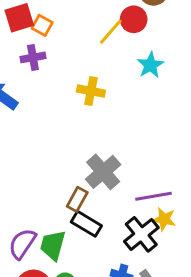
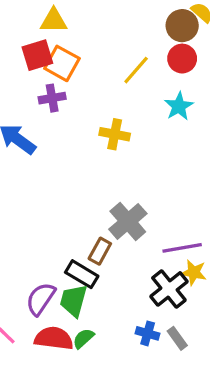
red circle: (134, 19) -> (182, 59), moved
orange square: (42, 25) -> (62, 63), size x1.5
black rectangle: (86, 224) -> (82, 274), moved

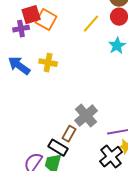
purple cross: (52, 98) -> (21, 29), moved
yellow cross: (115, 134) -> (48, 63), moved

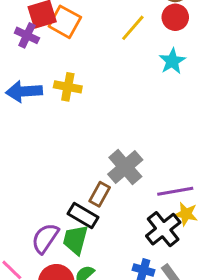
purple cross: (21, 29) -> (27, 35), turned 35
blue arrow: (19, 66) -> (24, 91), turned -40

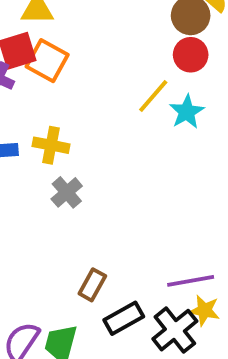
yellow line: (133, 28) -> (153, 96), moved
gray cross: (125, 167) -> (67, 192), moved, size x0.7
black rectangle: (83, 215) -> (124, 318), moved, turned -60

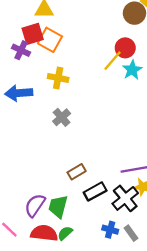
red circle: (191, 55) -> (125, 48), moved
yellow cross: (51, 145) -> (58, 78), moved
brown rectangle: (92, 285) -> (77, 172), turned 30

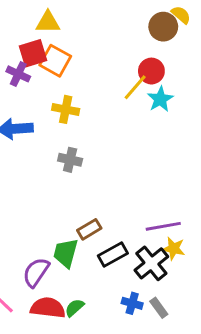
gray cross: (62, 117) -> (70, 160), turned -36
green trapezoid: (58, 206) -> (66, 253), moved

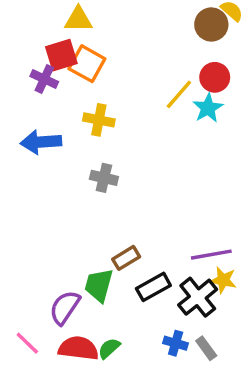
red circle: (151, 71) -> (215, 77), moved

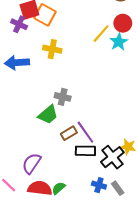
gray cross: (104, 178) -> (63, 97), moved
purple line: (211, 255) -> (85, 132), moved, turned 65
green trapezoid: (99, 285) -> (48, 115), moved, turned -145
black rectangle: (153, 287) -> (85, 151), turned 30

